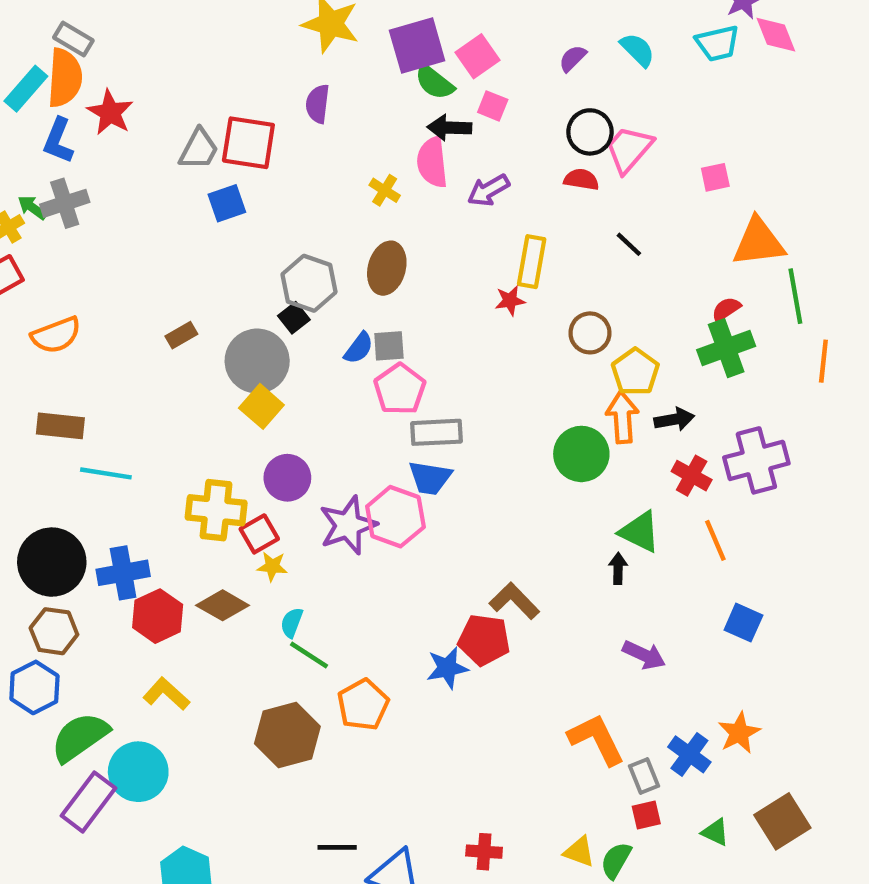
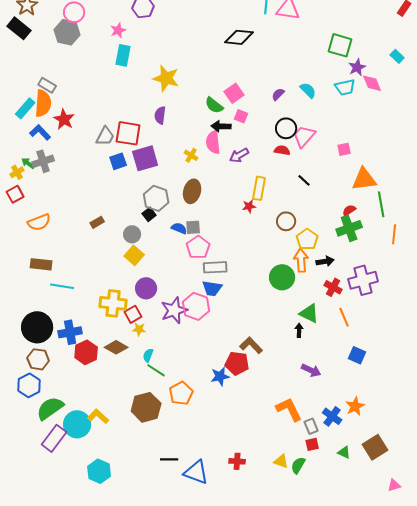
purple square: (417, 45) -> (145, 158), moved
blue L-shape: (58, 141) -> (40, 132), turned 115
blue semicircle: (359, 348) -> (179, 228), turned -105
gray circle: (257, 361) -> (132, 234), size x0.6
yellow L-shape: (166, 694) -> (98, 416), moved

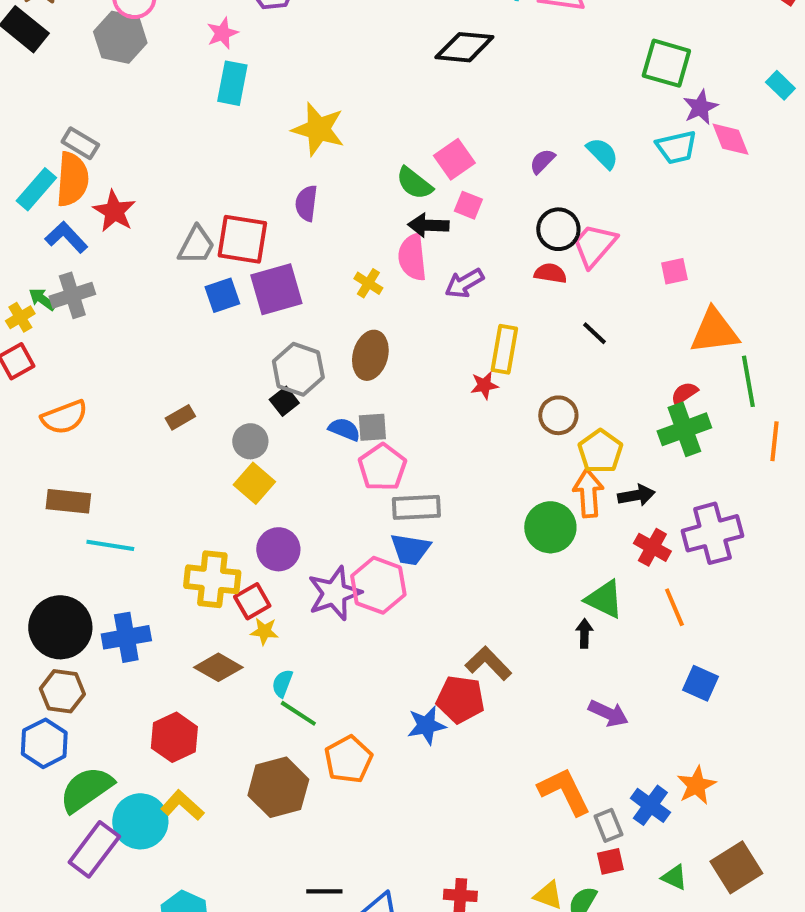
red hexagon: (86, 352) -> (174, 737), moved

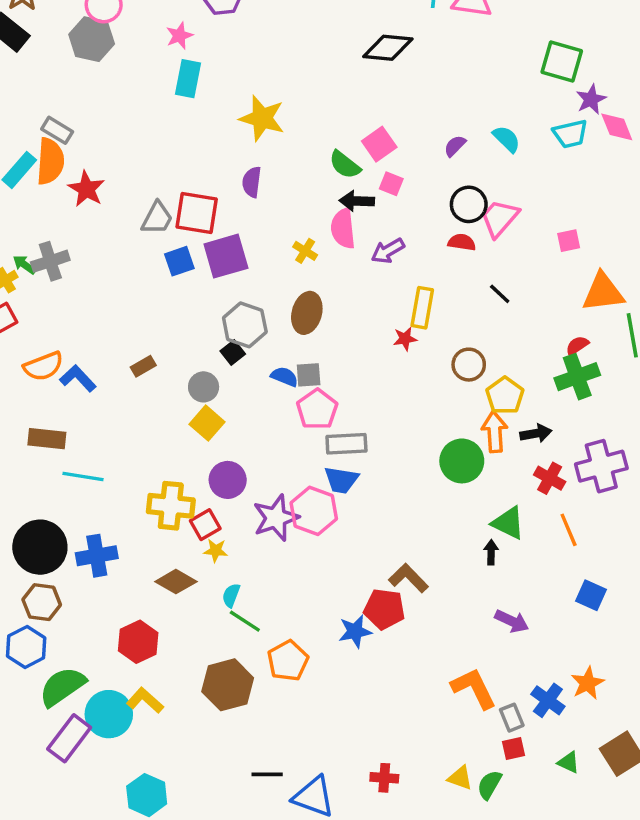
blue L-shape: (66, 237) -> (78, 378), moved

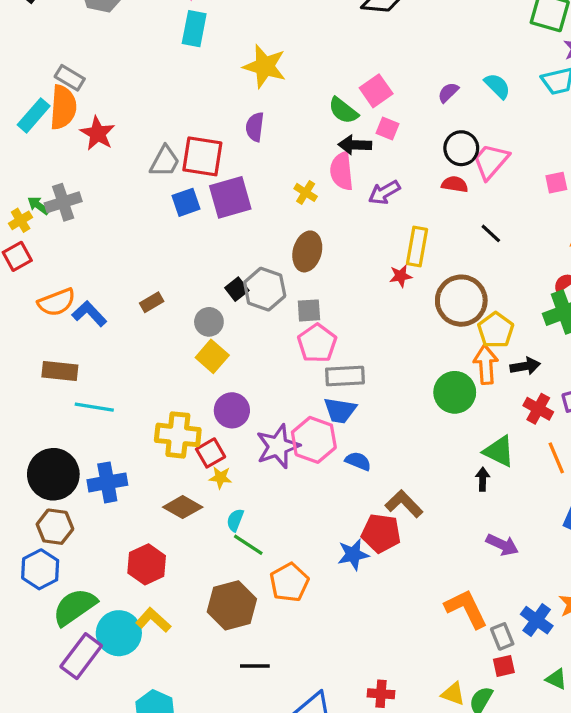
gray hexagon: (245, 325) -> (265, 289), moved
brown circle: (469, 365) -> (461, 301), size x1.6
blue semicircle: (284, 377) -> (358, 461), moved
black line: (267, 774) -> (255, 666), moved

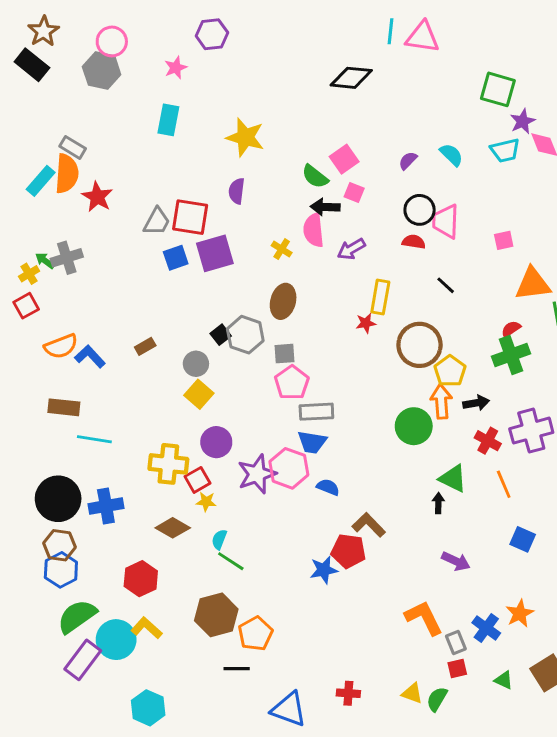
cyan rectangle: (194, 29) -> (168, 120), moved
pink trapezoid: (491, 161) -> (446, 221), turned -39
blue hexagon: (40, 569) -> (61, 570), moved
orange pentagon: (289, 582) -> (255, 634), moved

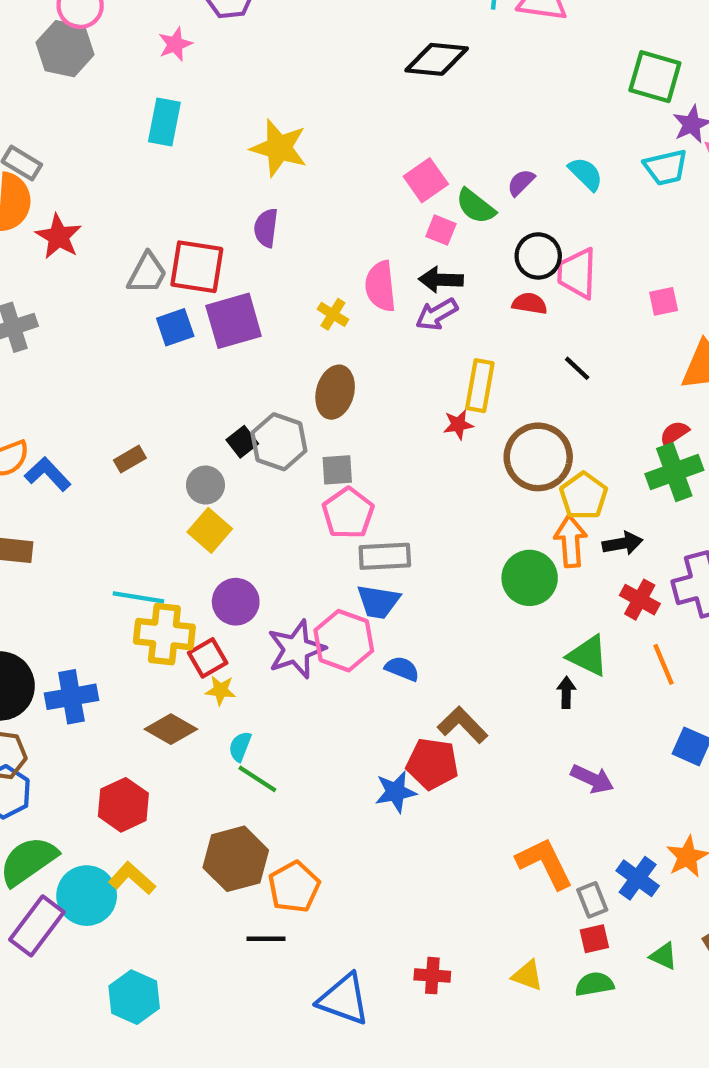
green semicircle: (315, 176) -> (476, 206), moved
black arrow: (325, 207) -> (441, 280), moved
cyan line: (94, 439) -> (138, 597), moved
green semicircle: (437, 699) -> (594, 984), moved, turned 50

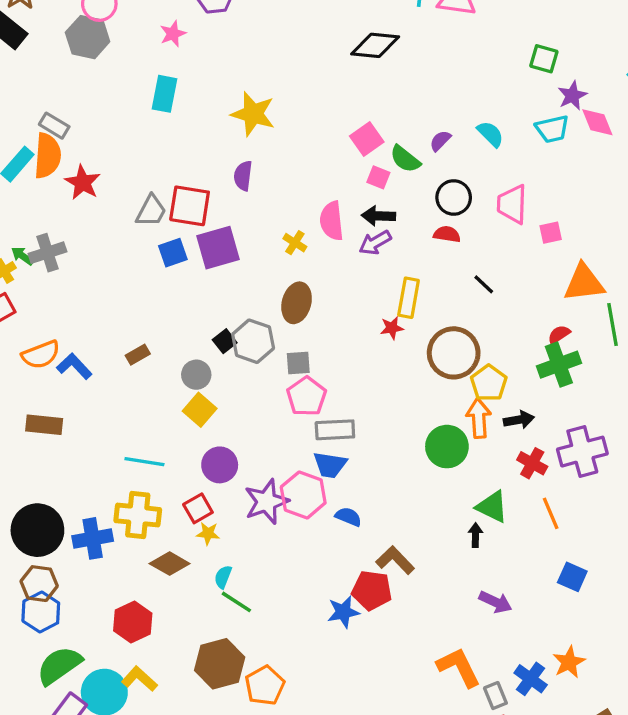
green square: (655, 77) -> (544, 59), size x0.7
pink trapezoid: (577, 273) -> (512, 204), moved
yellow cross: (164, 634) -> (138, 515), moved

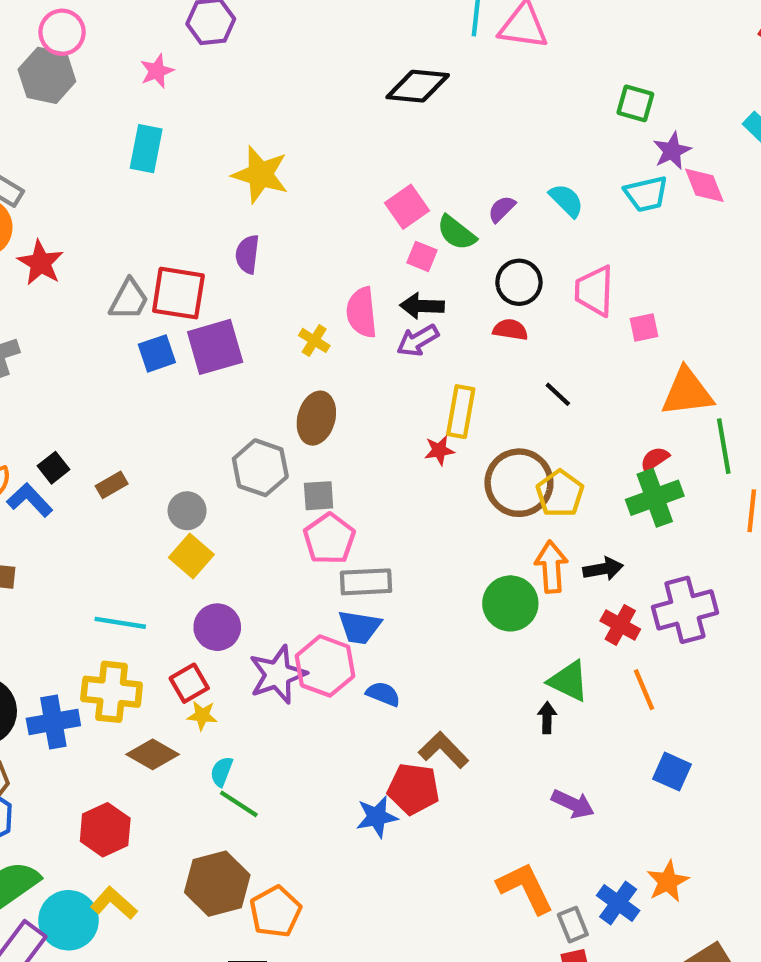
black square: (225, 341) -> (53, 468), moved
yellow pentagon: (489, 383) -> (560, 494), moved

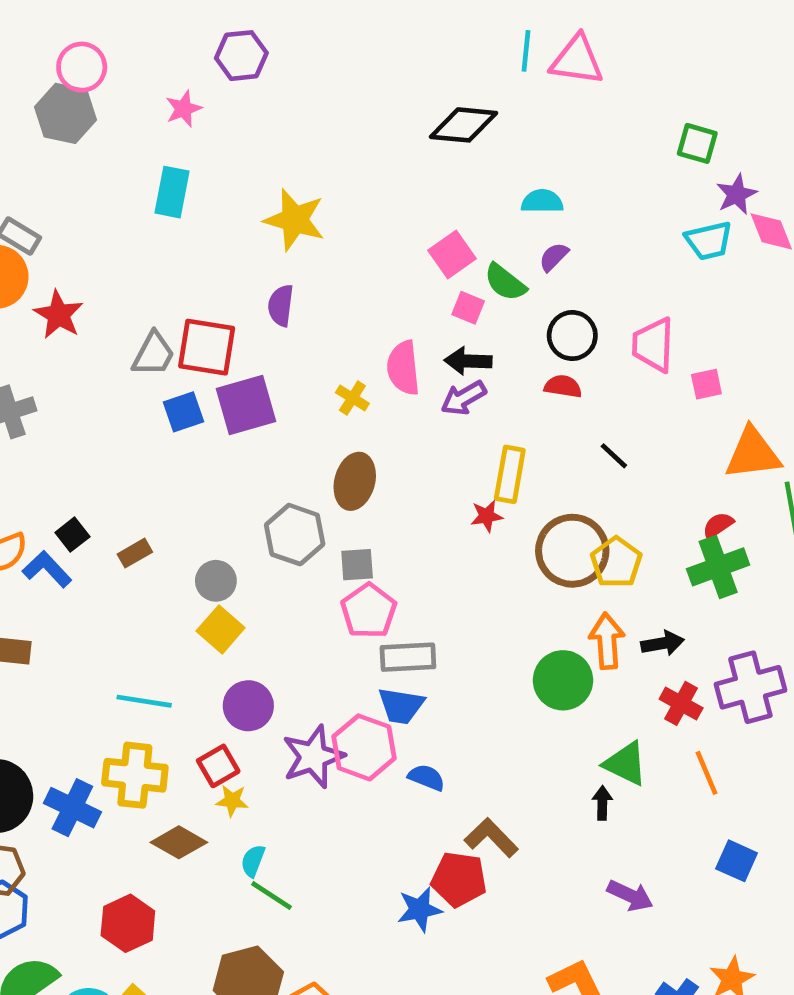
cyan semicircle: (566, 200) -> (542, 201), moved, turned -45
blue cross: (53, 722) -> (72, 808), turned 36

